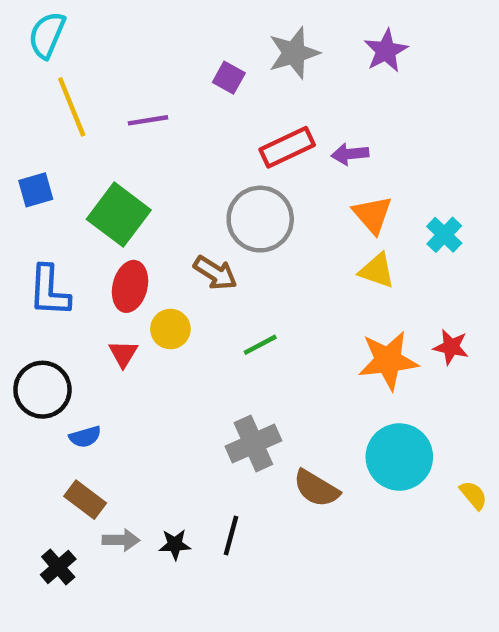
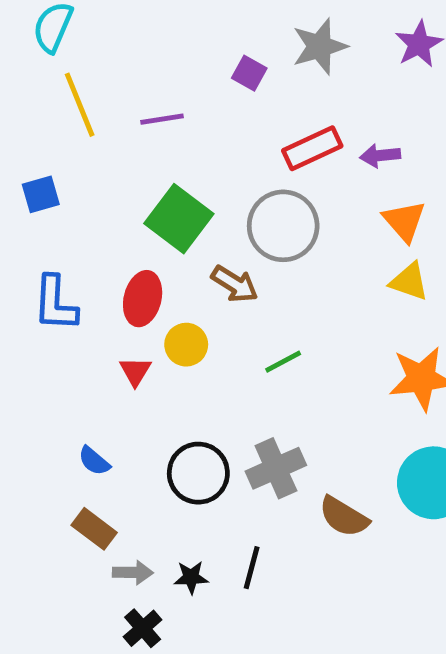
green square: (119, 215) -> (179, 219), moved
black circle: (42, 390) -> (198, 473), moved
blue semicircle: (85, 437) -> (94, 461), turned 56
black cross: (58, 567) -> (143, 628), moved

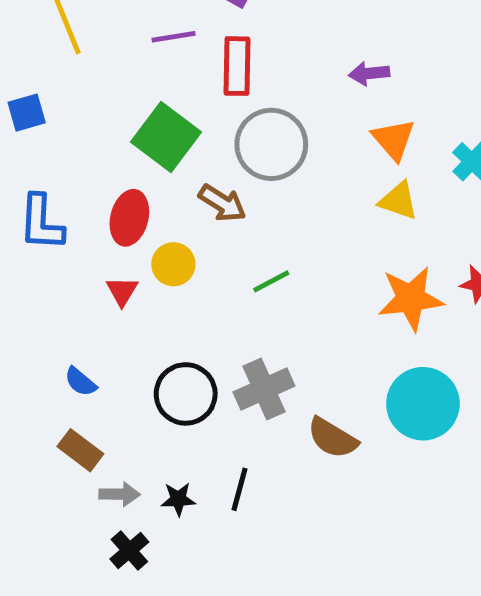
purple line: (162, 119) -> (173, 37), moved
red rectangle: (312, 148) -> (237, 66), moved, turned -64

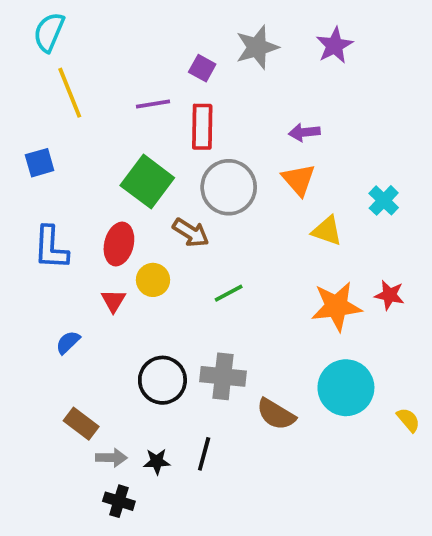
orange triangle: (394, 139) -> (299, 180), moved
blue semicircle: (80, 382) -> (68, 342), moved, turned 96
gray cross: (264, 389) -> (223, 376), turned 30
black cross: (129, 551) -> (119, 501), turned -32

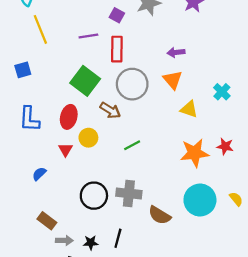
yellow semicircle: (408, 420) -> (236, 199), moved

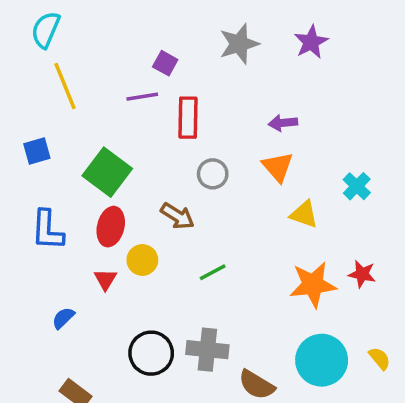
purple square: (117, 15) -> (165, 63), moved
green square: (85, 81) -> (107, 172), moved
gray circle: (132, 84) -> (213, 174), size x0.6

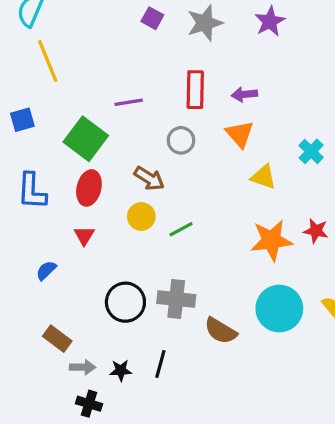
purple square: (165, 63) -> (152, 18), moved
purple line: (142, 97) -> (129, 102), moved
red rectangle: (188, 118) -> (195, 90), moved
yellow circle: (142, 260) -> (141, 217), moved

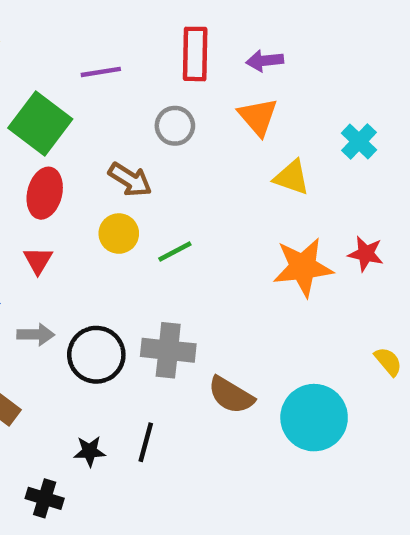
cyan circle: (279, 309) -> (314, 418), moved
gray arrow: (83, 367) -> (36, 335), moved

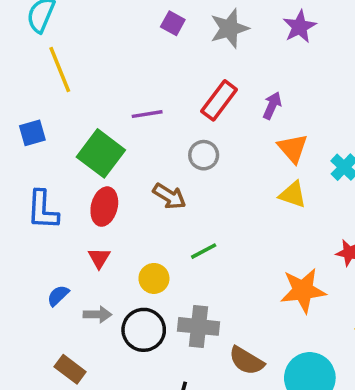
red rectangle: (195, 54) -> (219, 100), turned 36
purple arrow: (265, 61) -> (272, 105), turned 120
orange triangle: (258, 117) -> (293, 148), moved
yellow circle: (119, 234) -> (154, 278), moved
orange star: (303, 267) -> (303, 290), moved

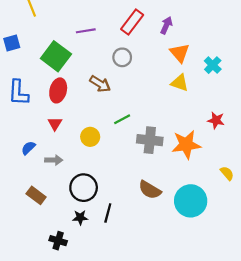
gray cross: (198, 326) -> (150, 140), moved
black circle: (144, 330) -> (84, 188), moved

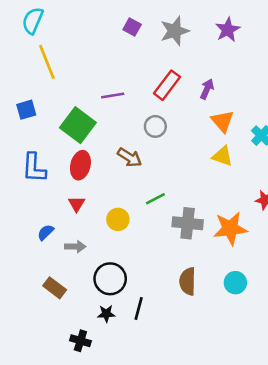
brown semicircle: (150, 190) -> (188, 281), turned 60
cyan circle: (191, 201) -> (235, 283), moved, size x0.6

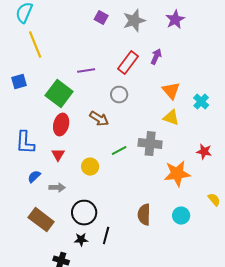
purple arrow: (207, 89) -> (156, 57), moved
blue L-shape: (34, 168) -> (25, 143), moved
gray cross: (188, 223) -> (150, 144), moved
brown rectangle: (55, 288) -> (41, 220), size x1.4

